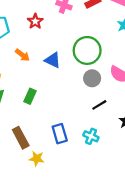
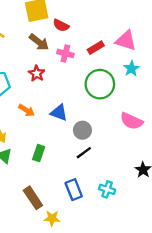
green circle: (87, 50) -> (100, 84), moved
gray circle: (92, 78) -> (82, 130), moved
black line: (99, 105) -> (84, 153), moved

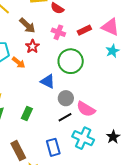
brown arrow: (39, 42) -> (27, 25), moved
green circle: (100, 84) -> (71, 61), moved
orange arrow: (27, 110) -> (19, 63), moved
pink semicircle: (131, 121) -> (86, 109), moved
cyan cross: (107, 189) -> (83, 138), moved, size x1.5

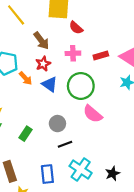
pink cross: (58, 32) -> (73, 53), turned -32
blue triangle: (48, 81) -> (50, 84), moved
gray circle: (66, 98) -> (57, 124), moved
pink semicircle: (86, 109) -> (93, 114), moved

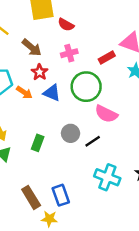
red rectangle: (101, 56) -> (107, 58), moved
green rectangle: (25, 134) -> (38, 143), moved
black line: (65, 144) -> (93, 141), moved
blue rectangle: (47, 174) -> (61, 195), moved

